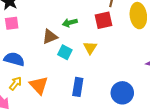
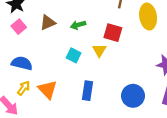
red square: (104, 20) -> (113, 33), moved, turned 30
pink square: (12, 23) -> (19, 27), turned -32
brown triangle: (50, 37) -> (48, 23), moved

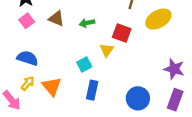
yellow ellipse: (148, 17) -> (158, 19), turned 65
brown triangle: (48, 23) -> (56, 19), turned 42
cyan square: (74, 55) -> (84, 65), moved, turned 32

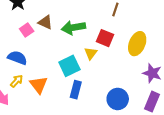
yellow ellipse: (158, 19) -> (137, 44), moved, turned -40
pink square: (27, 21) -> (27, 30), moved
green arrow: (87, 23) -> (73, 28), size x1.6
cyan square: (84, 65) -> (69, 66), size x1.5

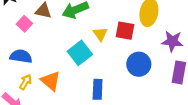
red square: (105, 38) -> (125, 31), moved
blue rectangle: (76, 90) -> (98, 89), moved
blue circle: (118, 99) -> (139, 64), moved

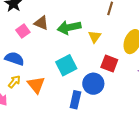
red square: (125, 31) -> (109, 63), moved
yellow triangle: (100, 34) -> (95, 37), moved
blue circle: (139, 64) -> (93, 84), moved

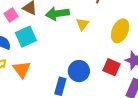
red square: (109, 63) -> (111, 67), moved
cyan square: (66, 65) -> (26, 37), moved

